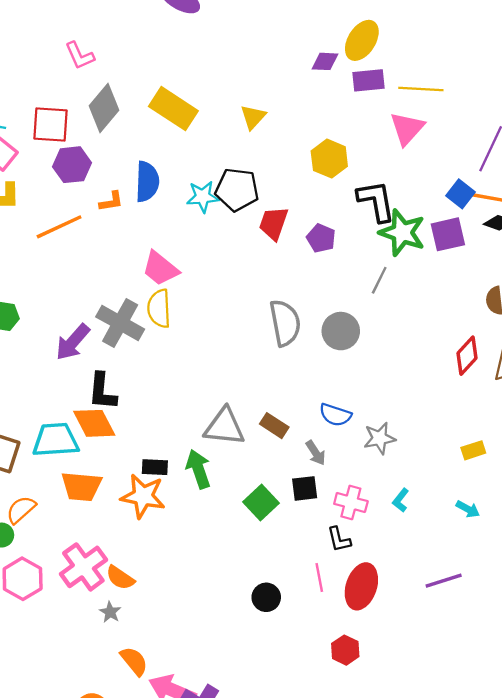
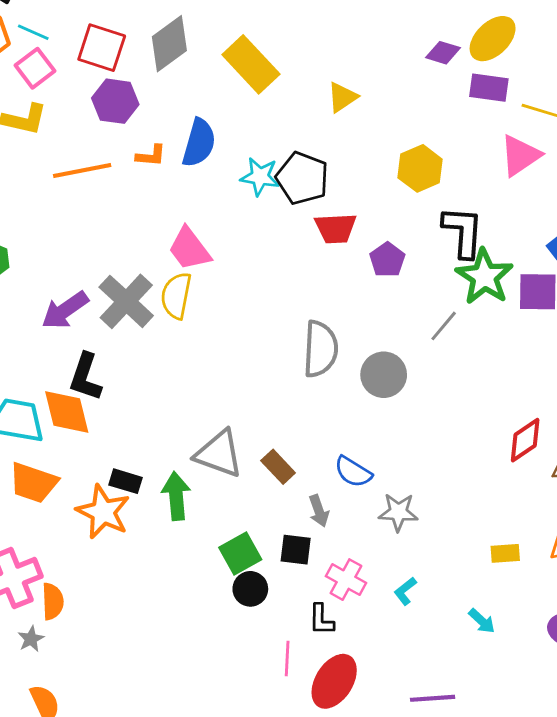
red trapezoid: (273, 223) -> (336, 228), turned -126
orange semicircle: (120, 578) -> (53, 601), turned -140
black circle: (266, 597) -> (250, 589), moved

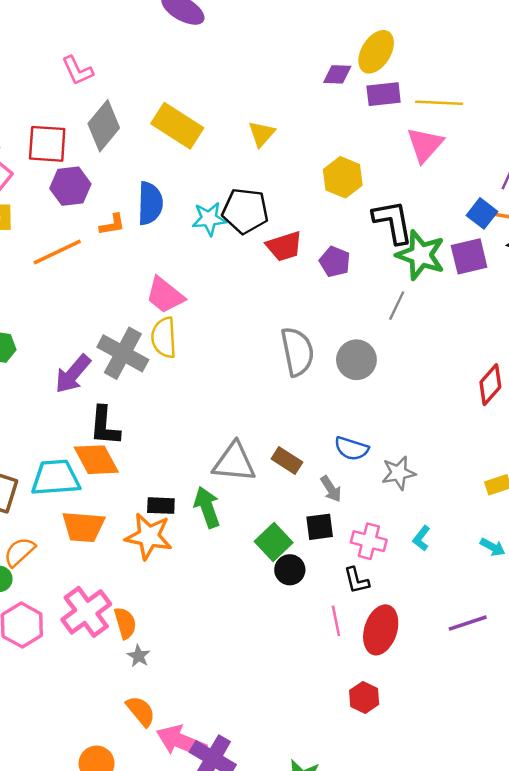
gray star: (31, 639) -> (139, 656), moved

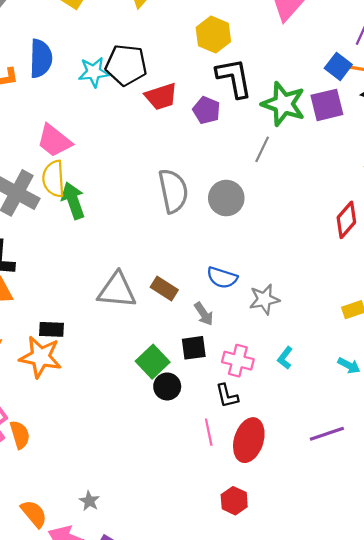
black L-shape: (393, 222) -> (234, 78), moved
green arrow: (207, 507) -> (73, 201), moved
gray star: (139, 656) -> (89, 501), moved

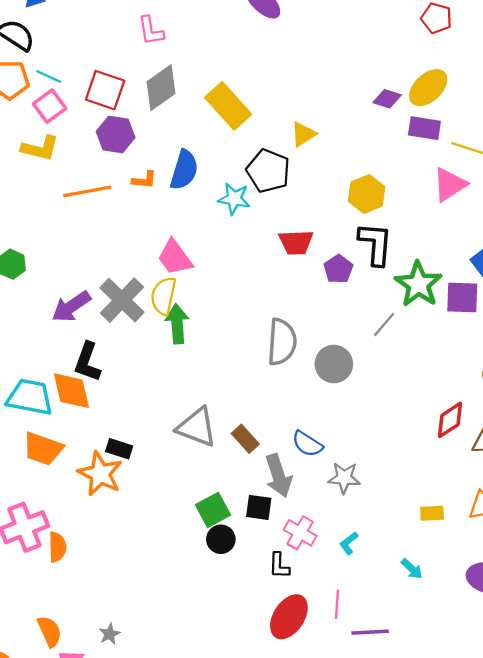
black pentagon: (126, 65) -> (268, 171), moved
gray arrow: (204, 314) -> (278, 476), size x1.6
pink line: (209, 432) -> (337, 604), moved

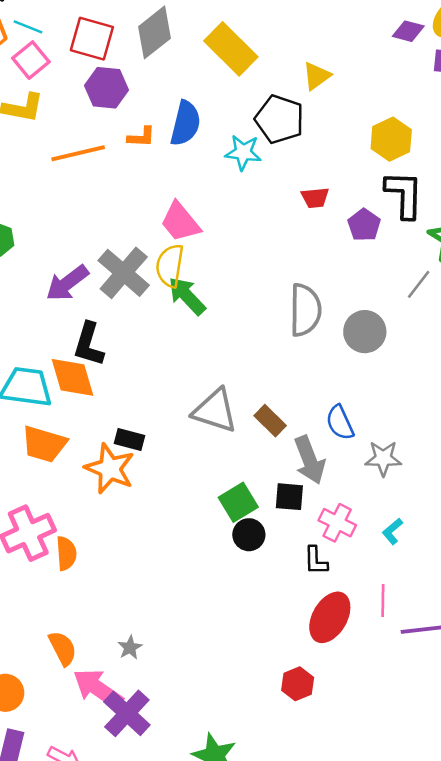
red trapezoid: (296, 242) -> (315, 198), size x0.7
green arrow: (177, 324) -> (187, 296), turned -36
blue semicircle: (307, 444) -> (340, 423), turned 36

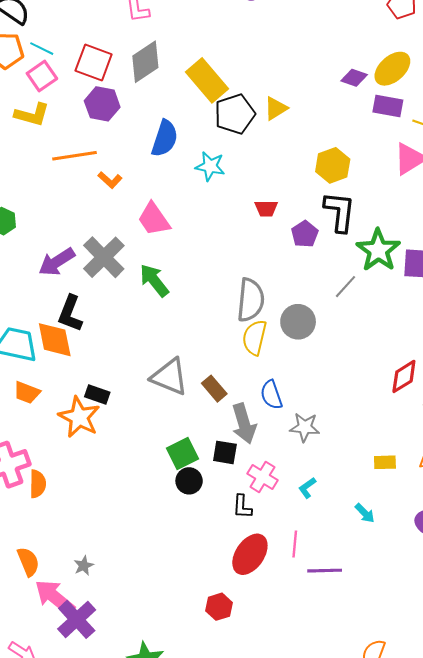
black pentagon: (280, 119) -> (235, 114), moved, turned 30
orange L-shape: (141, 137) -> (110, 180), moved, turned 35
yellow semicircle: (170, 266) -> (255, 337), moved
orange trapezoid: (44, 444) -> (27, 393), size x0.7

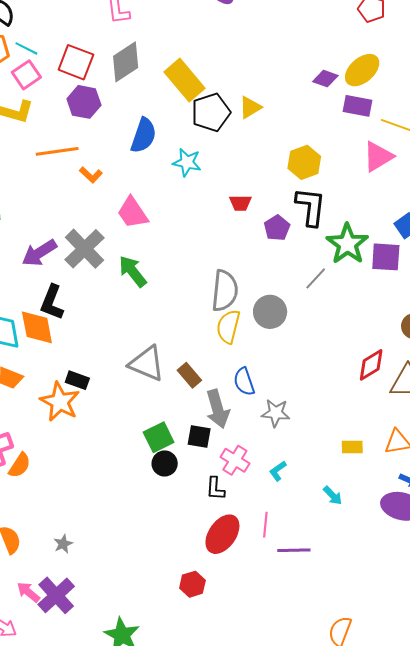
orange semicircle: (38, 484) -> (20, 465), turned 32
pink arrow: (55, 597) -> (28, 592), moved, size x0.6

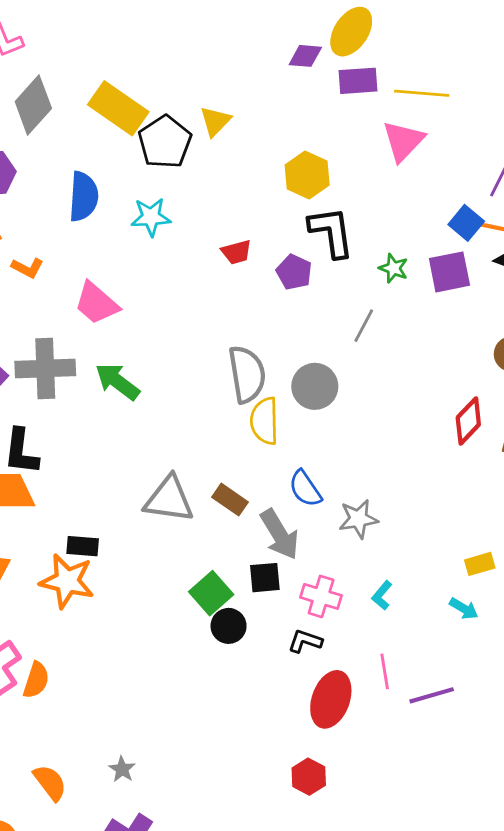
green star: (347, 244) -> (394, 268), size x0.5
gray cross: (85, 249) -> (45, 368), turned -33
yellow rectangle: (352, 447) -> (480, 564), moved
black L-shape: (215, 489) -> (305, 641), turned 120

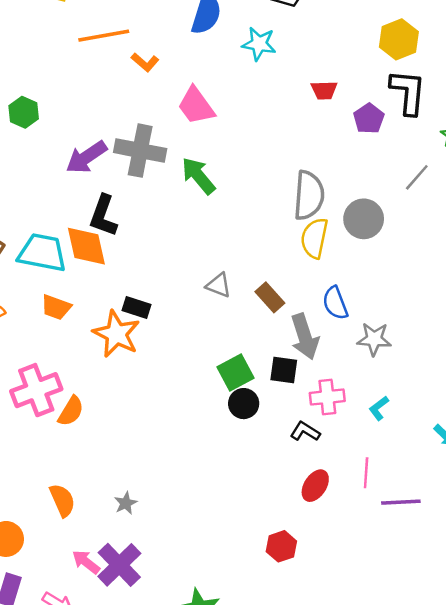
gray triangle: (169, 499) -> (219, 285), size x0.6
pink cross: (321, 596) -> (327, 397), turned -36
red ellipse: (331, 699) -> (315, 486), size x0.7

